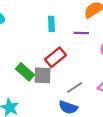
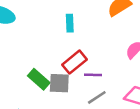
purple line: (81, 33) -> (93, 75), moved

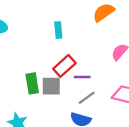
green rectangle: (39, 79) -> (32, 83), turned 42

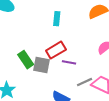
green rectangle: (32, 83) -> (26, 60), turned -36
gray line: (87, 98) -> (85, 82), moved

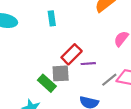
cyan rectangle: (57, 19) -> (52, 18), moved
green rectangle: (26, 60) -> (47, 83), moved

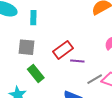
cyan rectangle: (52, 18) -> (33, 18), moved
gray square: (61, 73) -> (26, 47), moved

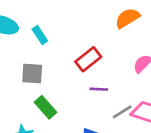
cyan rectangle: (33, 18) -> (40, 35), turned -32
red rectangle: (63, 50) -> (88, 59), moved

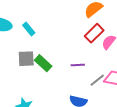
red rectangle: (88, 59) -> (94, 33), moved
green rectangle: (45, 107) -> (43, 63), moved

